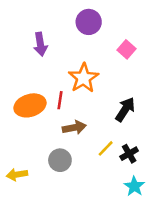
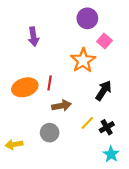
purple circle: (89, 22) -> (87, 18), moved
orange star: (83, 78) -> (83, 60), moved

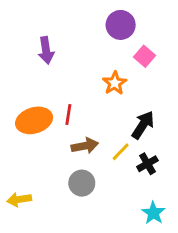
orange star: (83, 60) -> (115, 83), size x0.7
yellow line: (87, 123) -> (121, 152), moved
black cross: (107, 127) -> (147, 164), moved
gray circle: (50, 133) -> (82, 183), moved

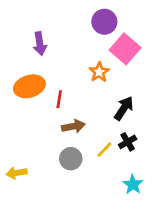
pink square: (144, 56) -> (125, 49), size x1.6
orange ellipse: (34, 120) -> (29, 86), moved
yellow line: (121, 152) -> (104, 150), moved

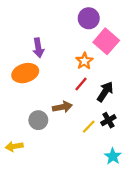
purple arrow: (40, 44) -> (38, 48), moved
red line: (59, 99) -> (81, 84), moved, turned 32
gray circle: (71, 159) -> (38, 120), moved

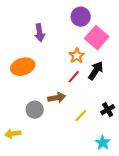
purple arrow: (38, 48) -> (40, 33), moved
black arrow: (105, 92) -> (96, 71), moved
black cross: (108, 120) -> (108, 110), moved

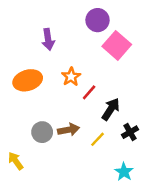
orange star: (77, 56) -> (71, 77), moved
black arrow: (96, 71) -> (111, 109), moved
brown arrow: (57, 98) -> (69, 130), moved
yellow arrow: (13, 134) -> (16, 161), turned 63

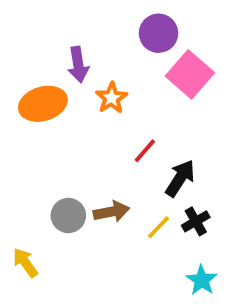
orange star: (71, 77) -> (111, 98), moved
orange ellipse: (28, 80) -> (43, 104), moved
black cross: (130, 132) -> (196, 221), moved

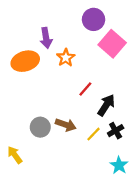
brown arrow: (111, 212) -> (66, 125), turned 30

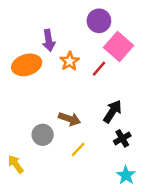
red line: (85, 89) -> (99, 69), moved
brown arrow: (66, 125) -> (70, 119), moved
yellow line: (94, 134) -> (78, 149), moved

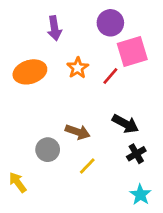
purple arrow: (49, 40) -> (54, 28), moved
pink square: (119, 47) -> (132, 51), turned 32
black arrow: (112, 111) -> (125, 124), turned 85

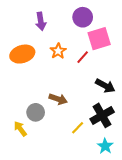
black arrow: (125, 124) -> (105, 86), moved
black cross: (136, 154) -> (102, 115), size x1.6
yellow line: (87, 166) -> (78, 128), moved
yellow arrow: (18, 182) -> (20, 129), moved

